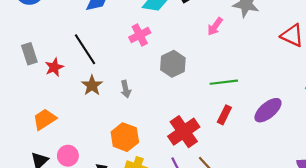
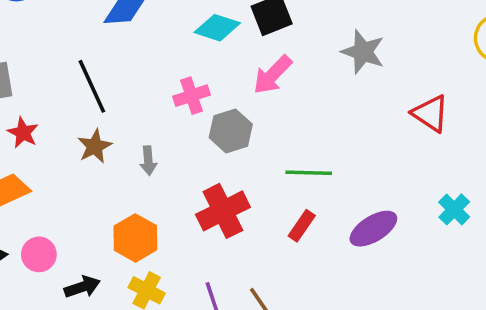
pink arrow: (215, 26) -> (273, 75), moved, size x1.4
pink cross: (140, 35) -> (191, 96), moved
red star: (54, 67) -> (23, 133), moved, turned -30
red cross: (184, 132) -> (223, 211), moved

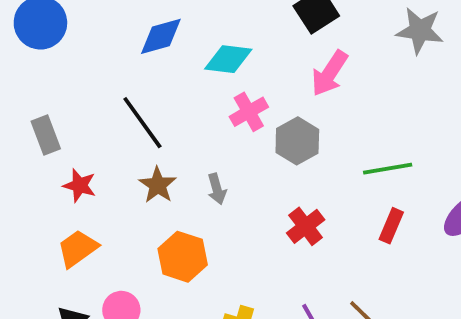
cyan diamond: (217, 28) -> (228, 59), moved
red cross: (223, 211) -> (306, 226), size x0.7
orange hexagon: (135, 238) -> (183, 257), moved

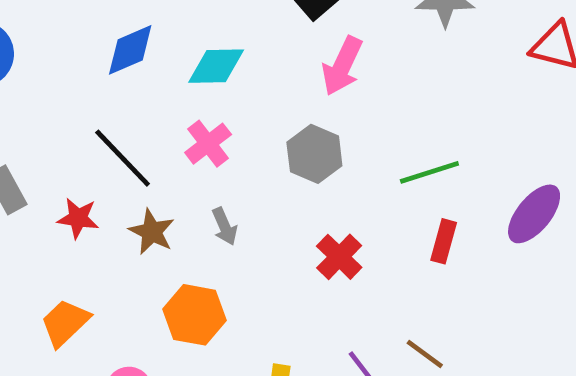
pink cross: (249, 112) -> (208, 144), moved
red star: (80, 185) -> (78, 218), moved

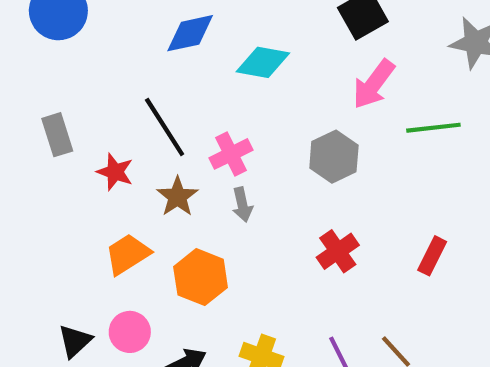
pink cross: (208, 144) -> (231, 154), moved
green line: (429, 172) -> (433, 128), moved
orange trapezoid: (65, 323) -> (128, 254), moved

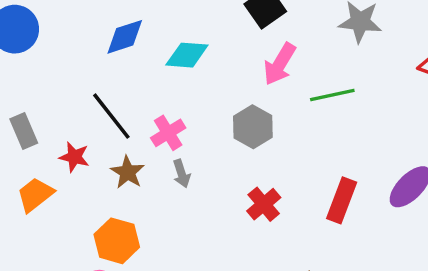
orange trapezoid: (128, 254) -> (35, 195), moved
red rectangle: (432, 256) -> (342, 200), size x1.4
orange hexagon: (201, 277) -> (117, 241), moved

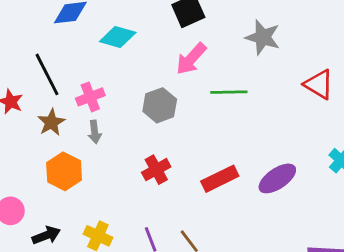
red rectangle: (342, 200) -> (220, 179), turned 32
orange hexagon: (117, 241) -> (64, 171), moved

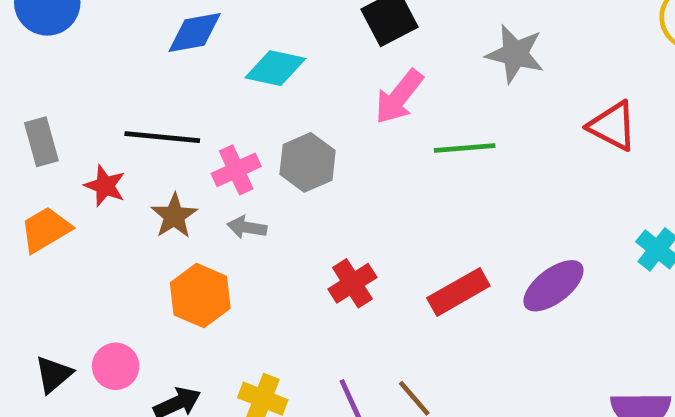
black line: (47, 74) -> (162, 137), turned -54
gray hexagon: (160, 105) -> (308, 162), moved
gray arrow: (95, 132) -> (247, 227), turned 110

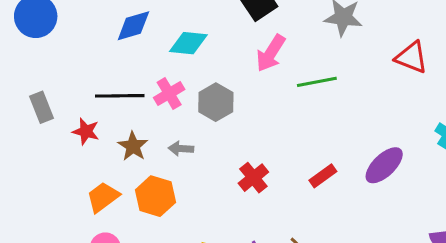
pink cross: (236, 170) -> (169, 94), moved
orange trapezoid: (46, 230) -> (103, 197), moved
red rectangle: (458, 292) -> (323, 176), size x0.7

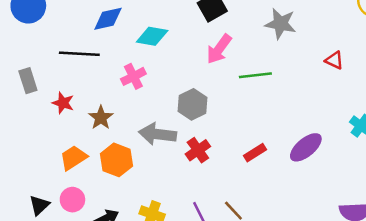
red triangle: (411, 57) -> (334, 60), size x0.7
black line: (120, 96) -> (79, 54), moved
gray hexagon: (216, 102) -> (192, 104), moved
gray arrow: (181, 149) -> (158, 134), moved, size x1.8

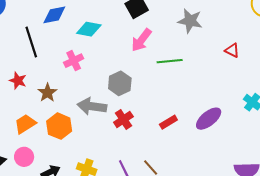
black line: (79, 54) -> (31, 42), turned 68

